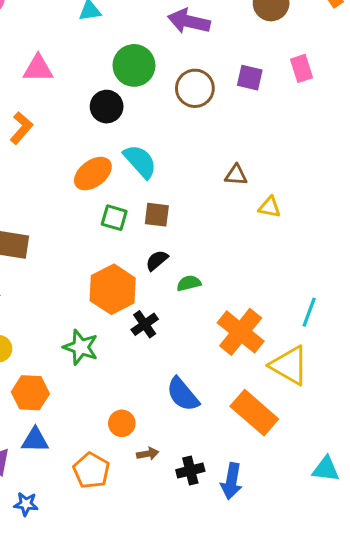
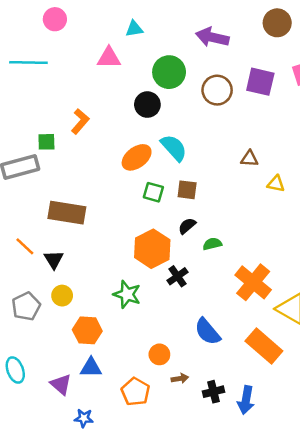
pink triangle: (38, 68) -> (109, 58), moved
purple square: (250, 78) -> (260, 82), size x1.4

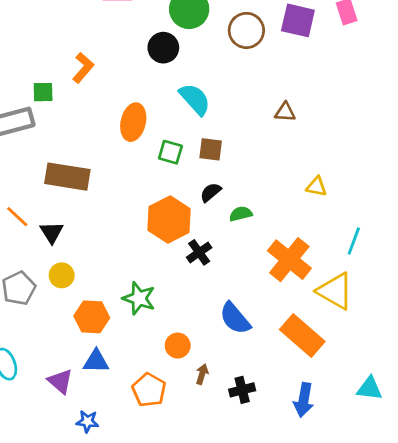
orange ellipse: (137, 157) -> (133, 122), moved, turned -40
yellow triangle: (276, 184) -> (317, 187), moved
green star: (127, 294) -> (139, 298), moved
brown arrow: (180, 378) -> (202, 374), turned -63
blue arrow: (246, 400) -> (304, 400), moved

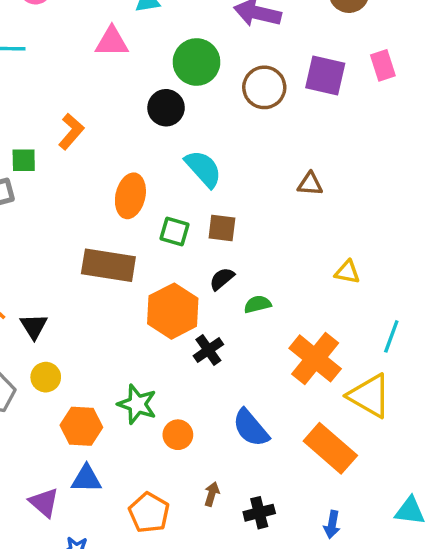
brown rectangle: (67, 177) -> (108, 265), moved
orange circle: (178, 346) -> (178, 435), moved
blue arrow: (304, 400) -> (332, 525), size x0.7

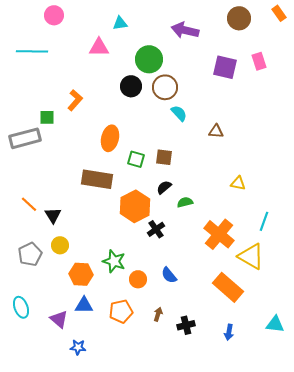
brown circle: (264, 87) -> (165, 87), moved
cyan semicircle: (203, 169) -> (179, 113), moved, size x0.7
blue semicircle: (251, 428) -> (169, 275), moved, size x0.7
orange pentagon: (149, 513) -> (121, 311), moved, turned 30

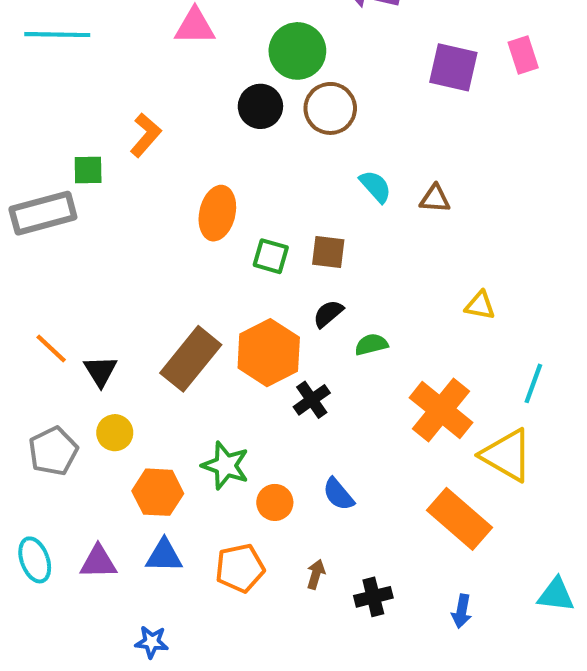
cyan semicircle: (179, 113) -> (375, 186), moved
brown rectangle: (97, 179) -> (191, 359), moved, turned -60
purple triangle: (59, 319) -> (98, 562), moved, turned -42

